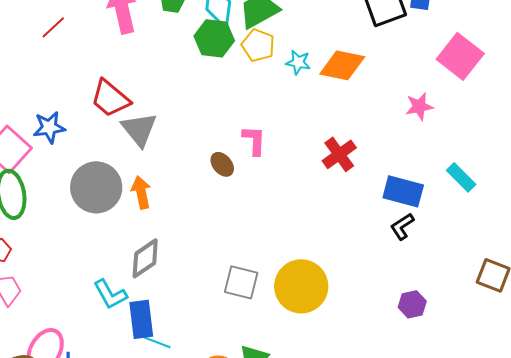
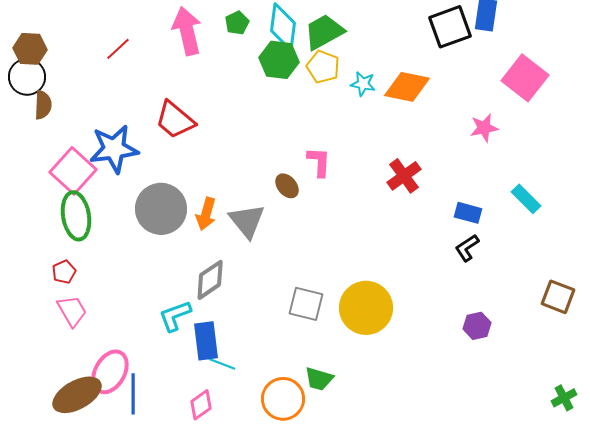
blue star: (49, 127) -> (114, 149), size x1.5
gray triangle: (139, 129) -> (247, 221), moved
blue rectangle: (403, 191) -> (468, 213), size x0.7
orange arrow: (141, 192) -> (206, 214), turned -152
cyan L-shape: (110, 294) -> (175, 316), turned 99

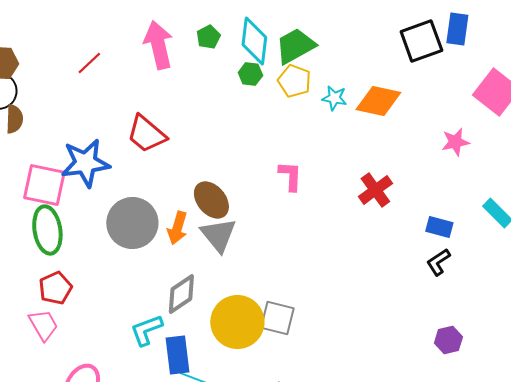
green hexagon: (279, 60) -> (250, 74), size x0.6
pink square: (73, 171) -> (44, 185), turned -30
brown ellipse: (287, 186) -> (211, 200), moved, size x1.5
red pentagon: (64, 272) -> (55, 288), moved, size x1.4
yellow circle: (366, 308) -> (237, 322), moved

